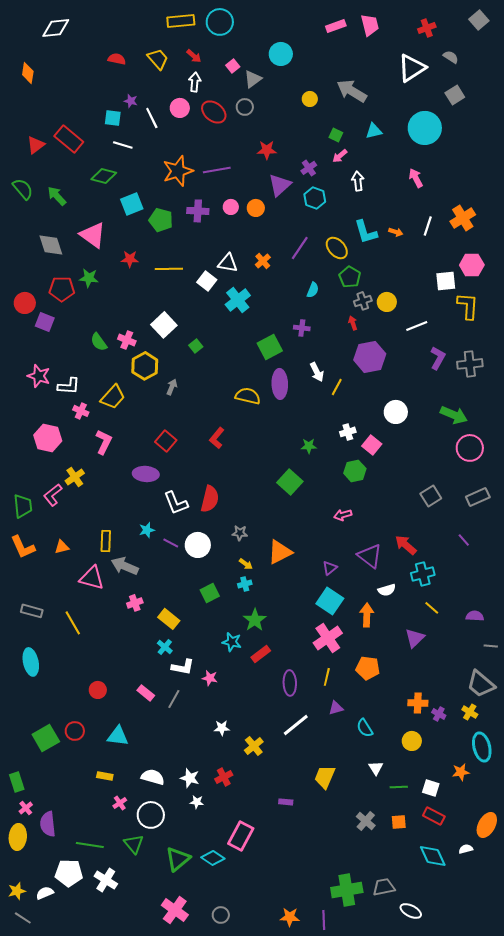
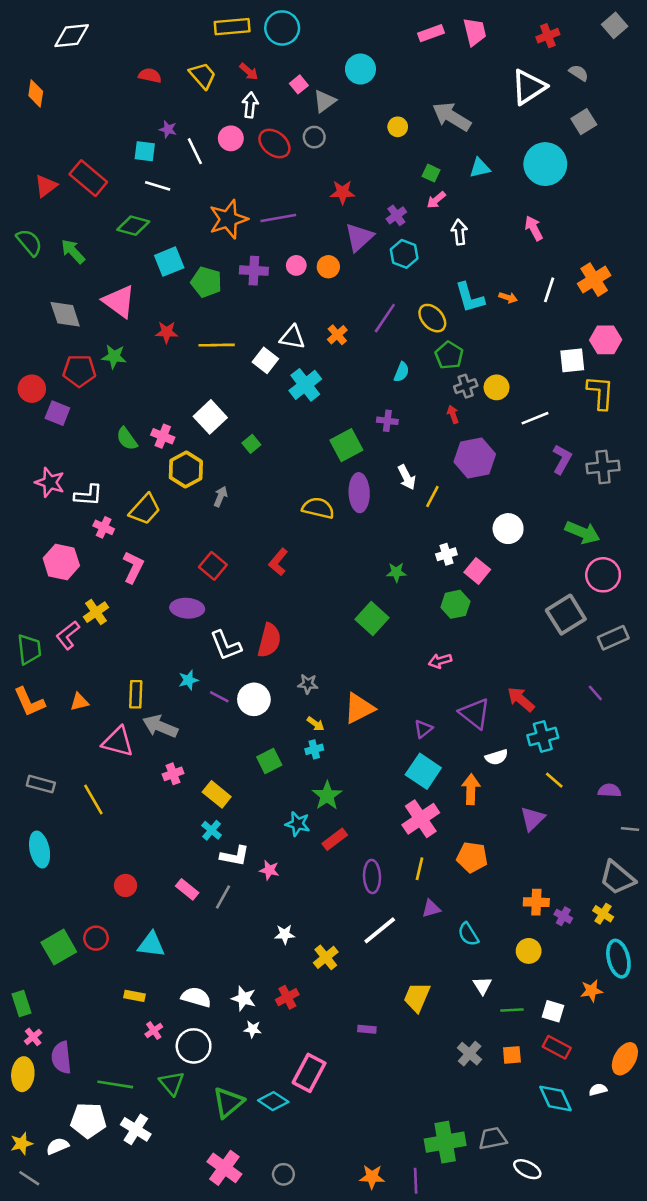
gray square: (431, 496) -> (566, 615), moved, size x1.4

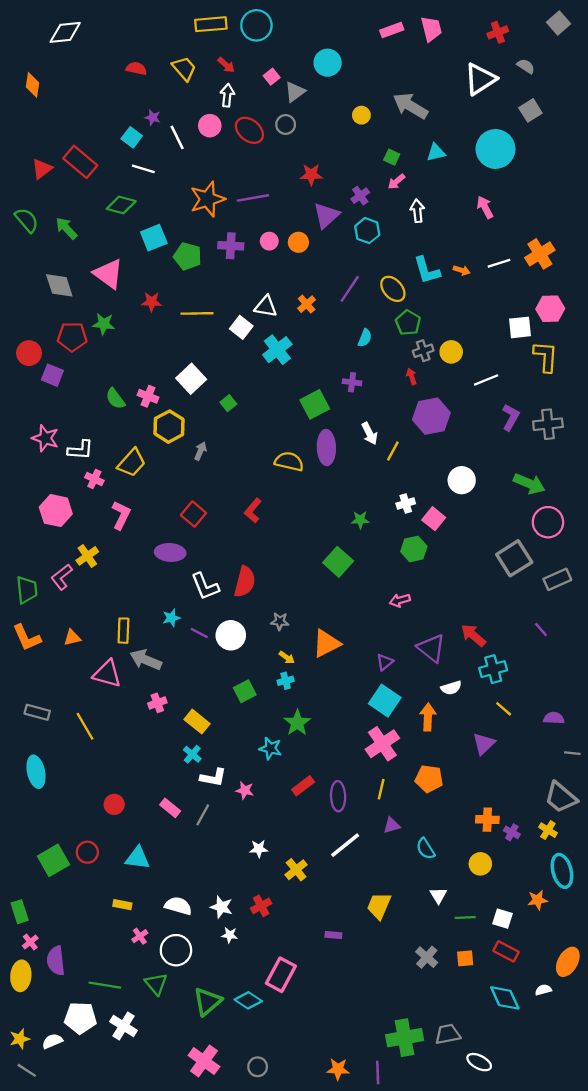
cyan square: (145, 151) -> (132, 137), turned 30
white line: (549, 290) -> (499, 263), turned 55
red rectangle: (335, 839) -> (303, 786), moved

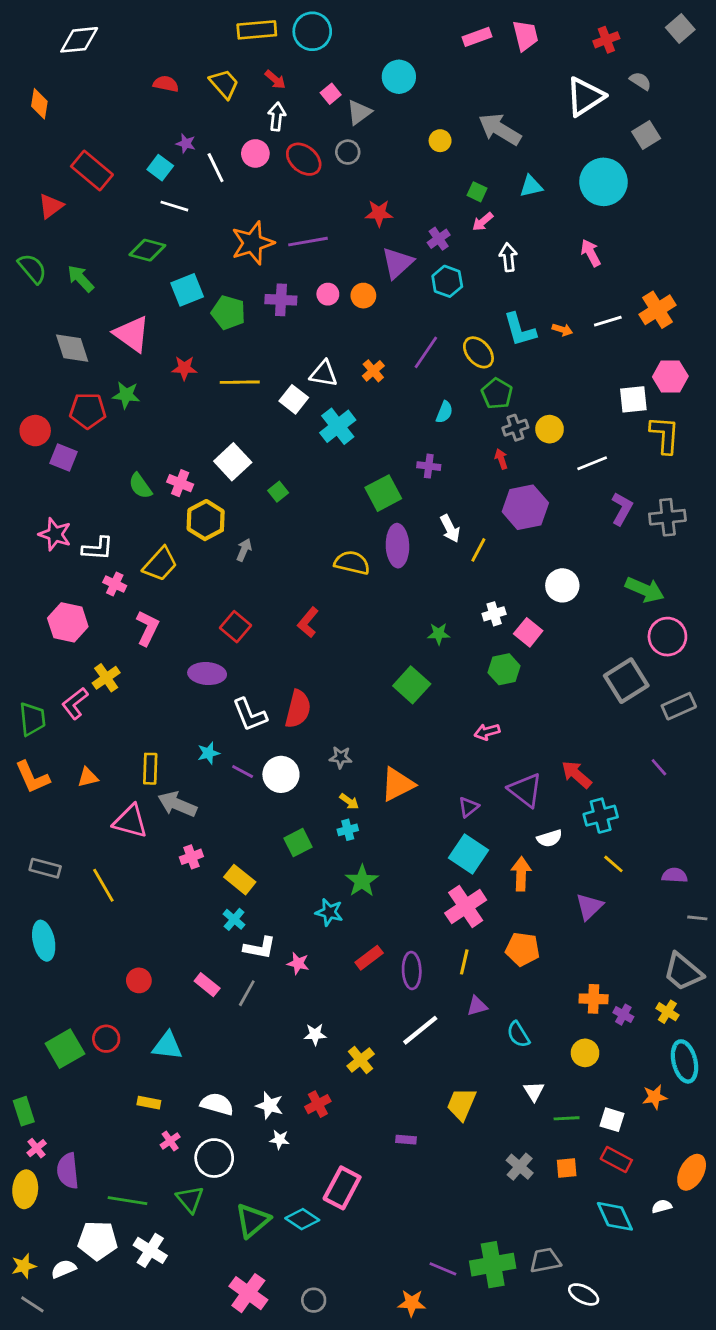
red rectangle: (80, 162) -> (92, 171), moved
purple line: (378, 1073) -> (443, 1269), moved, turned -65

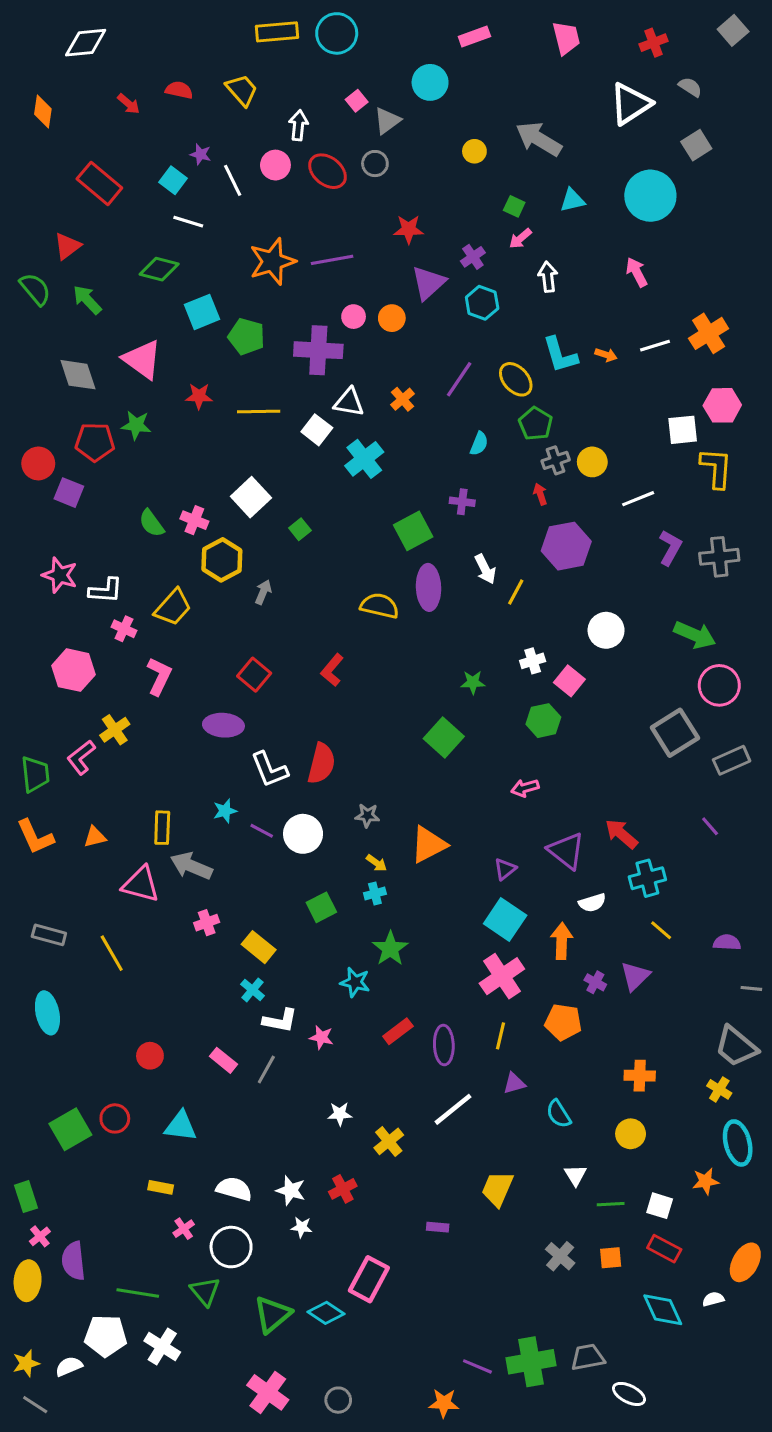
pink rectangle: (477, 37) -> (474, 36), moved
red arrow: (275, 80) -> (129, 104), moved
red triangle: (51, 206) -> (67, 246), moved
purple cross: (281, 300) -> (318, 350), moved, size x1.4
purple cross: (623, 1015) -> (595, 982), moved

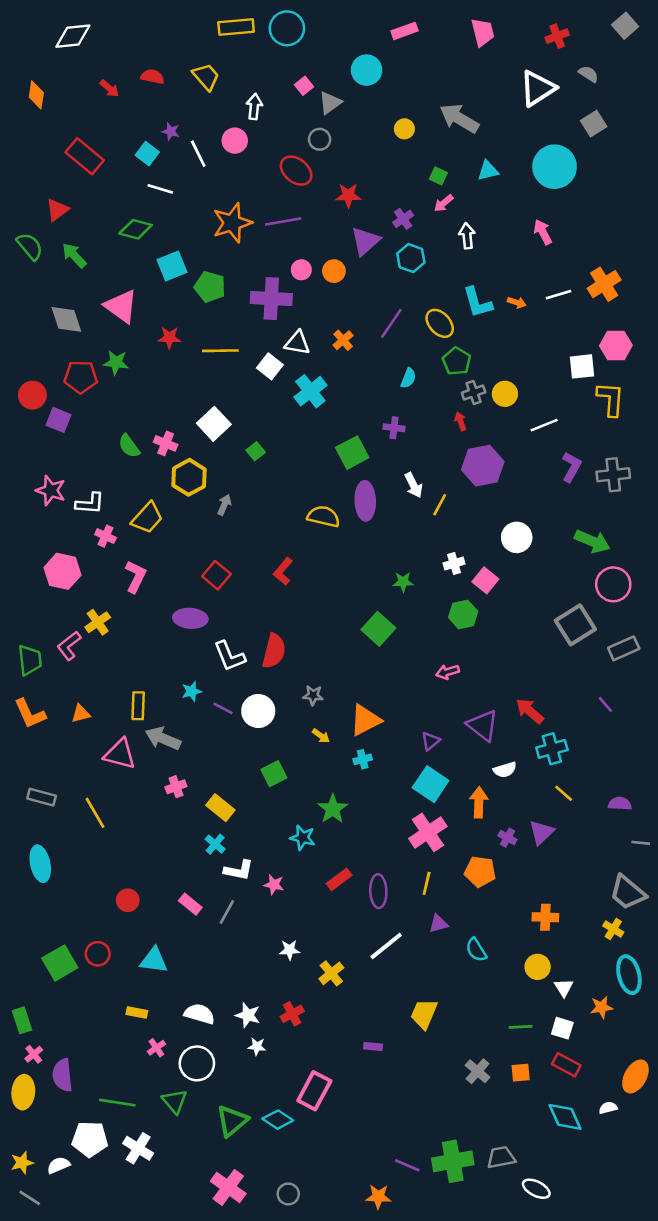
red ellipse: (328, 171) -> (296, 171), moved
cyan cross: (375, 894) -> (363, 759), moved
white triangle: (575, 1175) -> (564, 988), moved

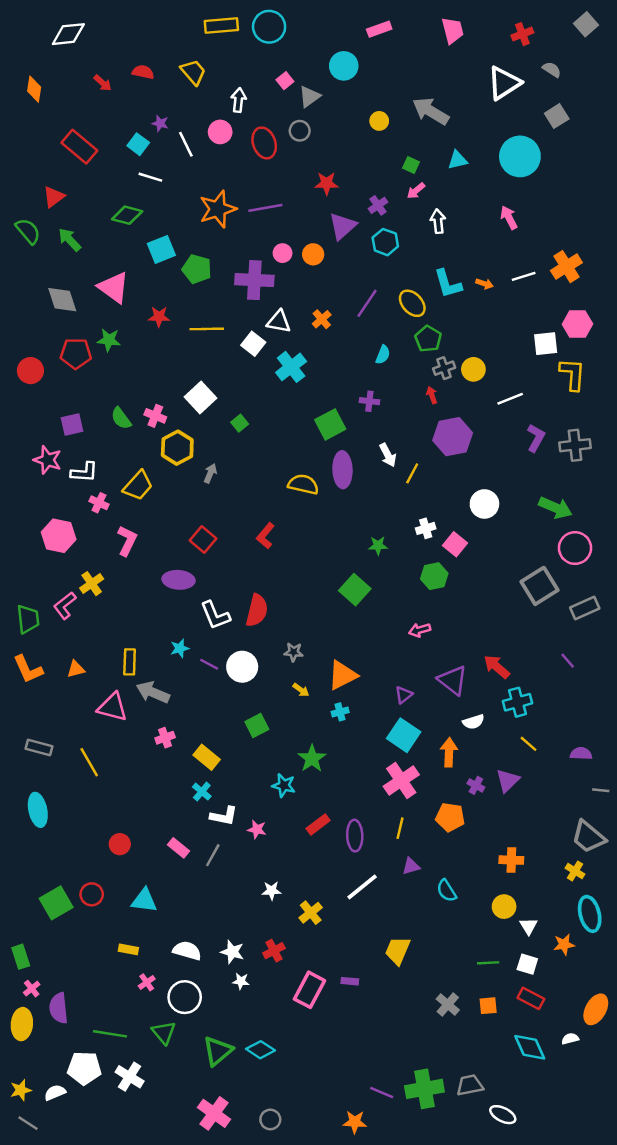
red ellipse: (296, 171) -> (264, 143), moved, turned 32
purple square: (59, 420) -> (72, 424), moved, turned -35
pink rectangle: (314, 1091) -> (309, 990), moved

